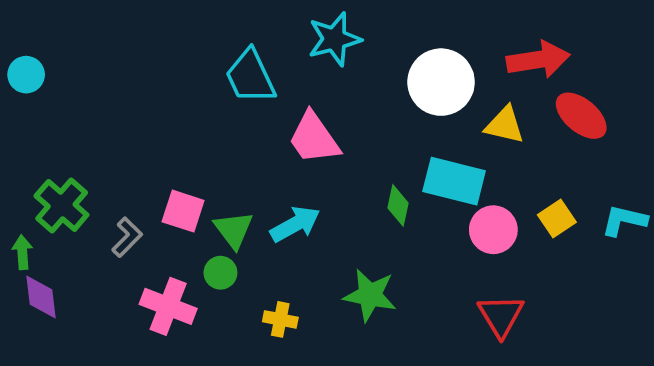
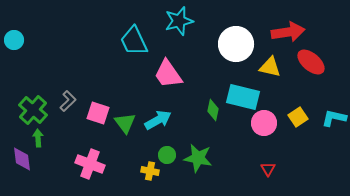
gray L-shape: (127, 237) -> (68, 101), moved
green arrow: (22, 252) -> (38, 138), moved
green circle: (220, 273) -> (167, 155), moved
red triangle: (501, 316) -> (268, 169), size x0.6

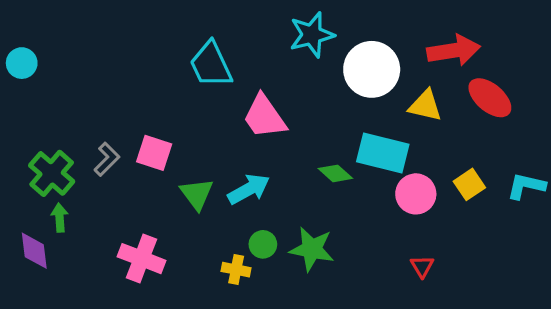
cyan star: (179, 21) -> (312, 35), moved
green diamond: (213, 110) -> (335, 173), turned -60
pink square: (98, 113) -> (154, 153), moved

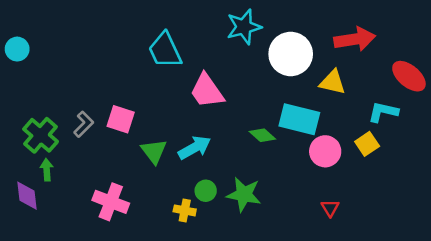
red ellipse: (490, 98) -> (409, 76), moved
cyan L-shape: (526, 186) -> (383, 112), moved

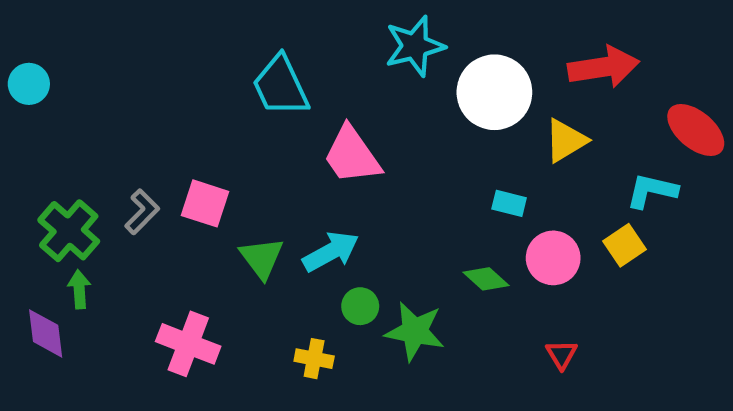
yellow triangle: (333, 82) -> (566, 140), turned -44
cyan rectangle: (299, 119) -> (509, 203), size x0.5
green diamond: (262, 135) -> (486, 279), moved
green circle: (206, 191) -> (360, 306), moved

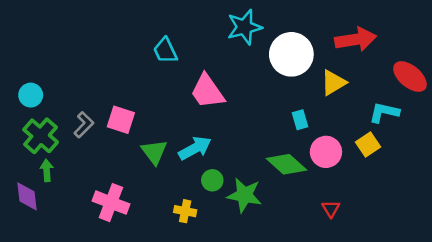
cyan circle: (29, 84) -> (31, 95), moved
cyan trapezoid: (281, 86) -> (165, 51), size x0.7
cyan rectangle: (509, 203) -> (300, 120), turned 60
green diamond: (486, 279) -> (286, 164), size x1.5

